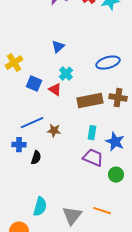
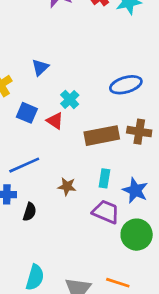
blue triangle: (58, 47) -> (40, 67), moved
brown star: (54, 131) -> (67, 186), moved
green circle: (116, 175) -> (137, 235), size x1.5

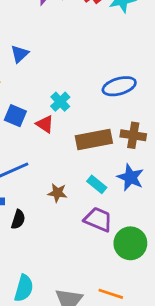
blue triangle: (40, 67) -> (20, 54), moved
cyan rectangle: (104, 178) -> (97, 184), turned -60
blue star: (135, 190) -> (130, 177), moved

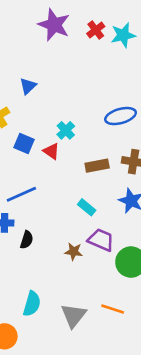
brown rectangle: (94, 140) -> (97, 166), size x0.7
cyan rectangle: (97, 184) -> (87, 207), moved
brown star: (57, 193) -> (74, 252), moved

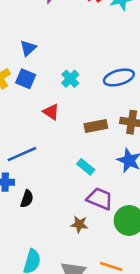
cyan cross: (66, 130) -> (70, 79), moved
blue square: (24, 143) -> (26, 79), moved
brown star: (74, 252) -> (79, 224), moved

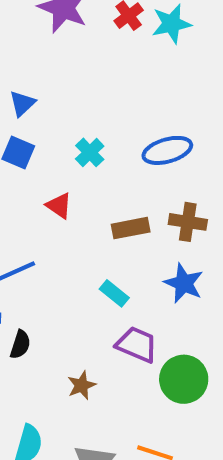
brown star: (79, 224) -> (82, 385), moved, turned -30

